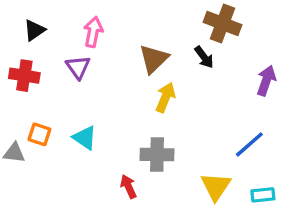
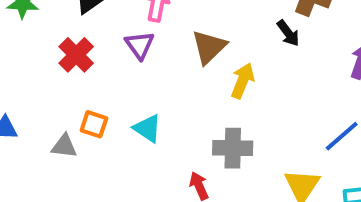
brown triangle: (154, 59) -> (209, 47), moved
red cross: (24, 76) -> (76, 55), turned 36

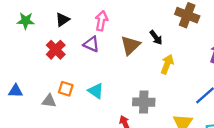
black arrow: (288, 33) -> (156, 37), moved
purple triangle: (140, 45) -> (91, 44), turned -30
yellow arrow: (243, 81) -> (167, 64), moved

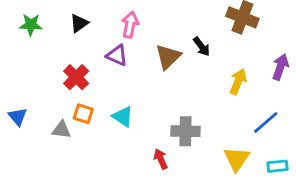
red cross: (56, 50) -> (76, 77), moved
yellow arrow: (167, 64) -> (238, 82), moved
blue triangle: (16, 91) -> (18, 117), turned 48

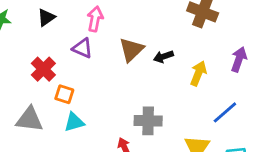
black arrow: (202, 47) -> (163, 57), moved, turned 108
orange square: (83, 114) -> (64, 94), moved
cyan triangle: (123, 117) -> (74, 122), moved, turned -50
gray triangle: (61, 130) -> (29, 119), size x1.5

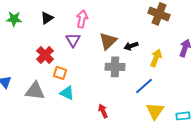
purple triangle: (82, 48) -> (73, 40), turned 35
blue line: (225, 112) -> (144, 86), moved
gray cross: (148, 121) -> (115, 67), moved
cyan triangle: (74, 122) -> (67, 93), turned 42

